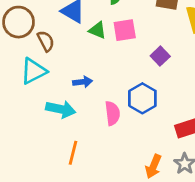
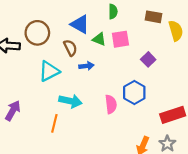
brown semicircle: (46, 41) -> (70, 48), moved
blue arrow: (83, 82) -> (86, 66), moved
orange line: (73, 153) -> (54, 123), moved

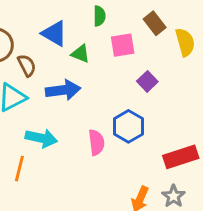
brown rectangle: (153, 17) -> (155, 23), turned 42
pink square: (120, 39) -> (123, 45), moved
brown semicircle: (70, 48) -> (27, 65), moved
blue arrow: (86, 66) -> (63, 90), size x1.6

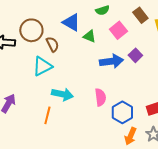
green semicircle: (99, 16) -> (102, 10), turned 72
pink square: (123, 45) -> (118, 30), turned -30
blue arrow: (63, 90) -> (111, 61), moved
blue hexagon: (128, 126) -> (122, 112), moved

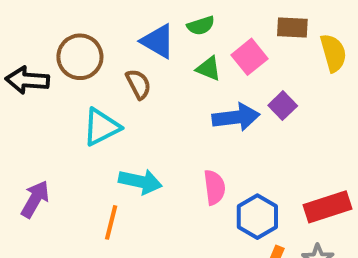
green semicircle: (102, 10) -> (201, 26), moved
brown rectangle: (140, 15) -> (292, 28), turned -49
green triangle: (89, 36) -> (209, 68), moved
brown semicircle: (52, 44) -> (138, 84), moved

